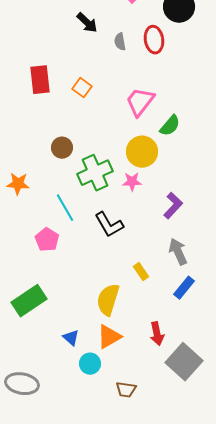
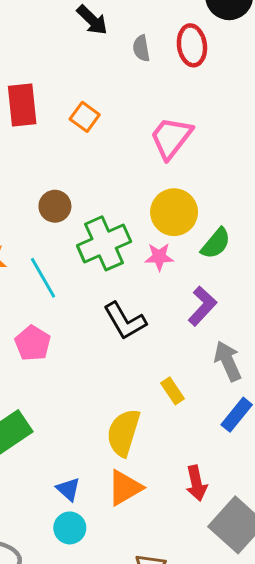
green semicircle: (170, 126) -> (216, 243), moved
purple L-shape: (173, 206) -> (202, 306), moved
cyan line: (65, 208) -> (43, 278), moved
cyan circle: (90, 364) -> (70, 528), moved

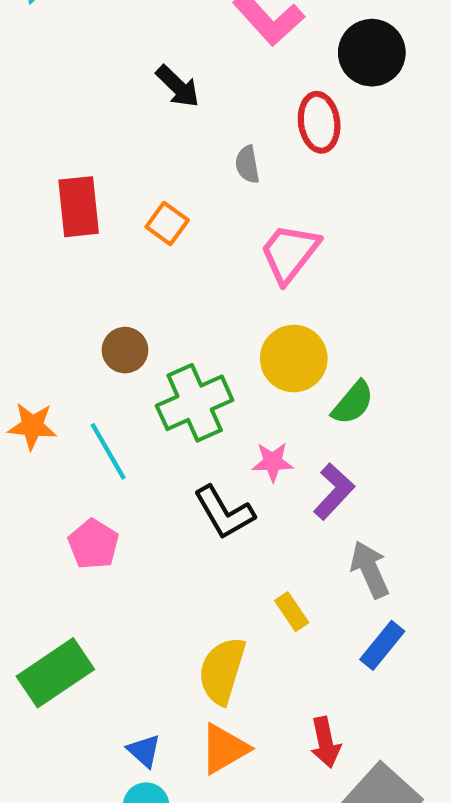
gray semicircle: (141, 48) -> (247, 164), moved
pink star: (159, 257) -> (273, 462), moved

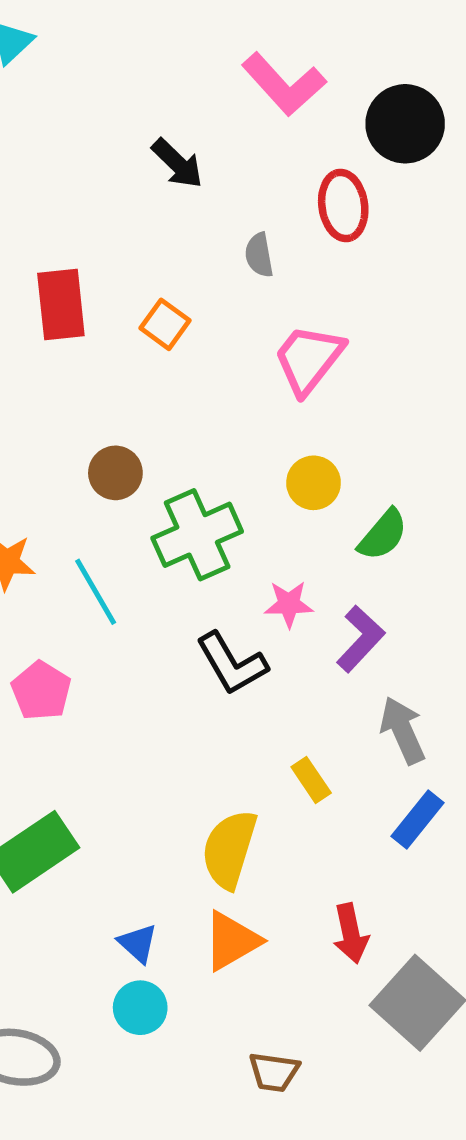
yellow circle: (294, 359) -> (314, 483), size x0.7
pink pentagon: (93, 544) -> (41, 691), moved

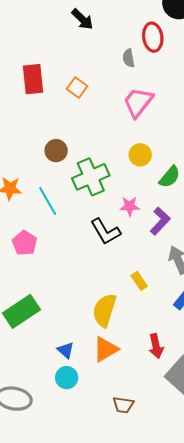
gray semicircle: (259, 255) -> (129, 58), moved

